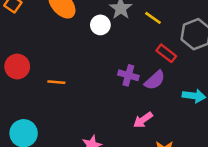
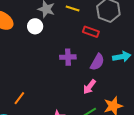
purple semicircle: (155, 80) -> (97, 62), moved
orange line: (56, 82) -> (19, 98), moved, turned -40

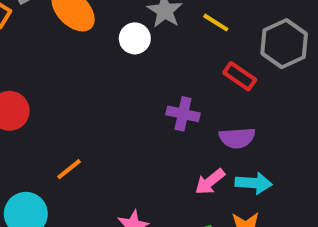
cyan arrow: (122, 57) -> (254, 183), moved
purple semicircle: (97, 62) -> (237, 138), turned 42

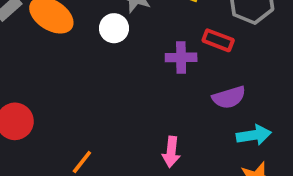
purple cross: (183, 114) -> (181, 57), moved
pink arrow: (210, 182) -> (171, 152), moved, turned -32

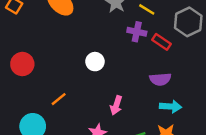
white circle: (114, 28) -> (95, 62), moved
purple cross: (181, 57) -> (137, 32), moved

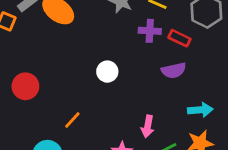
purple semicircle: (160, 79) -> (174, 70), moved
pink arrow: (116, 105) -> (148, 126), moved

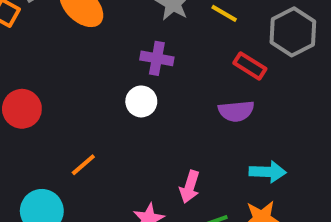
purple cross: (150, 31) -> (157, 58), moved

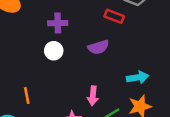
purple semicircle: (236, 111) -> (98, 47), moved
orange line: (83, 165) -> (27, 96), turned -49

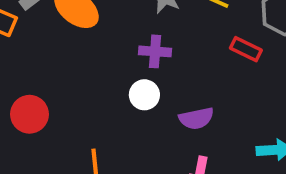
purple semicircle: (98, 47) -> (196, 118), moved

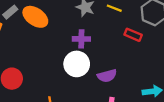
white circle: (144, 95) -> (77, 64), size x1.5

